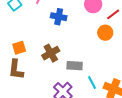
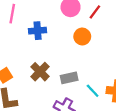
orange circle: (105, 33) -> (82, 36), moved

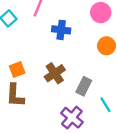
gray rectangle: (69, 78) -> (84, 86), turned -63

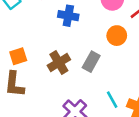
gray rectangle: (84, 86) -> (91, 62), moved

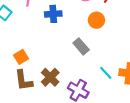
gray rectangle: (91, 62) -> (81, 46), turned -56
brown cross: (59, 63) -> (50, 77), moved

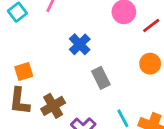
blue cross: (53, 14) -> (80, 44), moved, turned 35
orange circle: (96, 20) -> (150, 64), moved

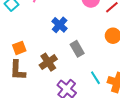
brown cross: (53, 106) -> (48, 62), moved

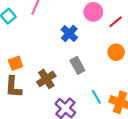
blue cross: (60, 25) -> (69, 33), moved

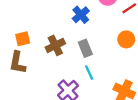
brown cross: (46, 79) -> (55, 45), moved
cyan line: (96, 97) -> (89, 73), moved

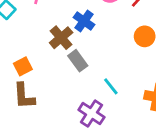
brown cross: (55, 45) -> (61, 38), moved
gray rectangle: (85, 48) -> (78, 61), moved

